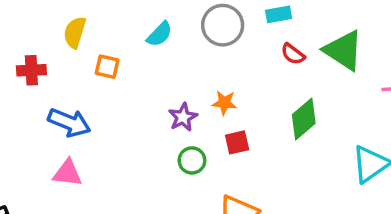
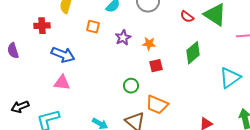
orange square: (107, 67) -> (93, 27), moved
purple star: (183, 117) -> (123, 38), moved
green circle: (192, 160) -> (131, 86), moved

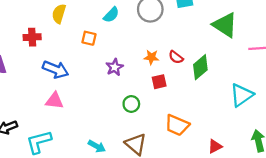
red semicircle: (187, 17) -> (176, 57), moved
purple star: (123, 38) -> (115, 67), moved
orange trapezoid: (157, 105) -> (177, 125), moved

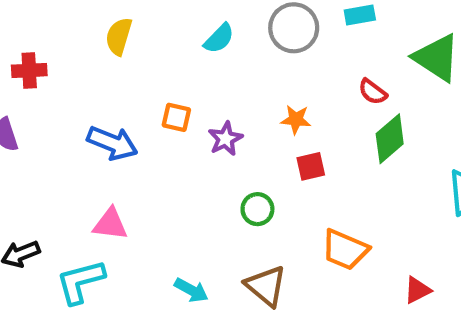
red cross: (32, 37) -> (29, 70), moved
orange square: (89, 38) -> (176, 117), moved
red semicircle: (176, 57) -> (373, 92), moved
pink triangle: (54, 101) -> (110, 224), moved

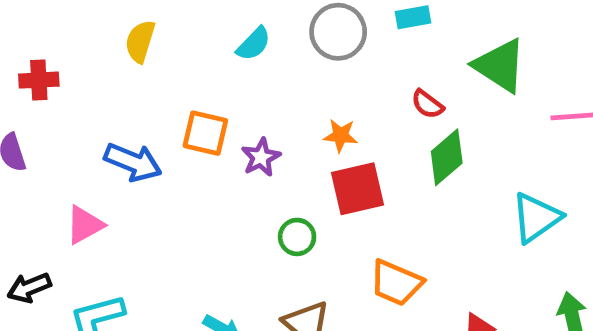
orange square: (176, 117) -> (205, 133), size x1.4
red square: (311, 166) -> (357, 189), size x1.6
pink triangle: (110, 224) -> (85, 225), moved, turned -36

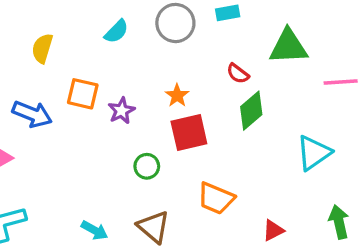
yellow semicircle: (140, 41) -> (42, 48), moved
green triangle: (500, 66) -> (288, 47), turned -36
orange star: (341, 136) -> (177, 95), turned 30

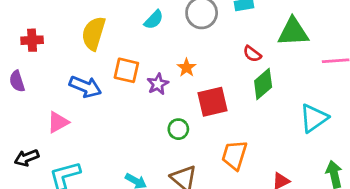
yellow semicircle: (42, 48) -> (94, 33), size x1.4
orange star: (177, 95) -> (187, 68), moved
orange trapezoid: (216, 198) -> (234, 155), turned 84

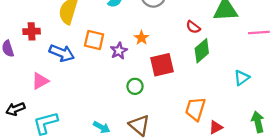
red cross: (32, 40) -> (32, 31), moved
cyan triangle: (314, 118) -> (242, 78), size x0.7
orange trapezoid: (234, 155) -> (195, 109), moved

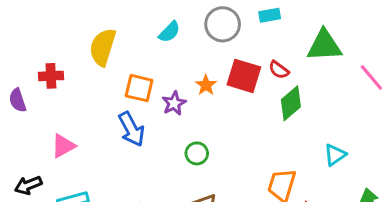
pink line: (259, 32) -> (371, 77), turned 54
blue arrow: (62, 53) -> (131, 129), moved, turned 40
red square: (162, 65) -> (244, 76), moved, turned 30
cyan triangle: (242, 78) -> (335, 155), moved

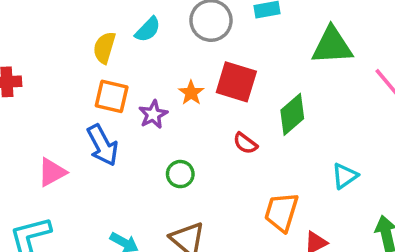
yellow semicircle: (103, 47) -> (104, 48), moved, size x0.7
red semicircle: (279, 70) -> (245, 143), moved
pink triangle: (63, 146) -> (52, 172), moved

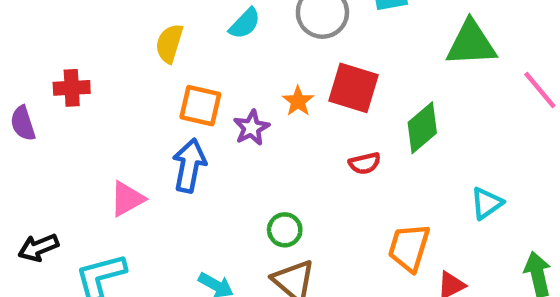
yellow semicircle: (104, 48) -> (169, 43), moved
red semicircle: (245, 143) -> (365, 163), turned -50
blue arrow: (103, 145) -> (189, 165), turned -141
green circle: (180, 174) -> (285, 230), moved

